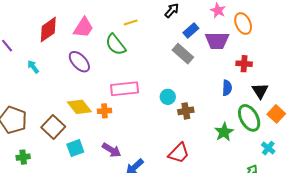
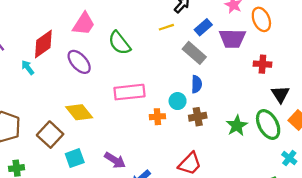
yellow line: (131, 23) -> (166, 27), moved
red diamond: (48, 30) -> (43, 44), moved
blue semicircle: (227, 88) -> (197, 84), moved
orange cross: (104, 111) -> (157, 117), moved
green star: (224, 132) -> (237, 126), moved

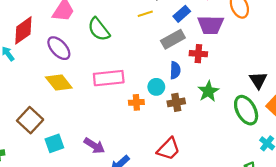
gray rectangle: (194, 53) -> (173, 39), turned -70
red cross: (262, 64) -> (198, 54), moved
yellow diamond: (79, 112) -> (59, 82), moved
green star: (237, 126) -> (208, 91), moved

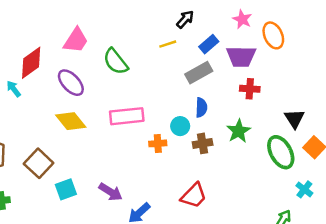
red cross: (198, 54) -> (250, 89), moved

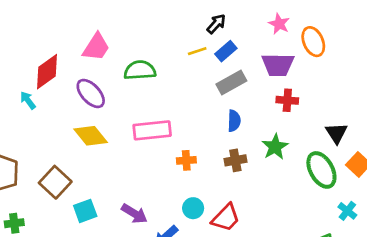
blue rectangle: (209, 44) -> (226, 51), moved
green semicircle: (116, 61) -> (140, 70), turned 124
cyan circle: (180, 126) -> (193, 208), moved

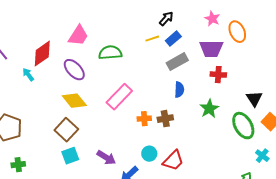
pink rectangle: (152, 130) -> (119, 97), turned -40
brown cross: (235, 160) -> (165, 119), moved
brown square: (55, 182) -> (66, 130), moved

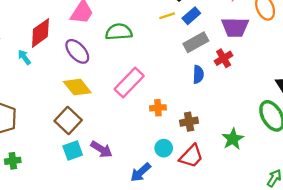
red cross: (218, 75) -> (224, 58), moved, turned -35
green star: (209, 109) -> (233, 139), moved
brown cross: (165, 119) -> (189, 122), moved
purple arrow: (106, 158) -> (101, 149), moved

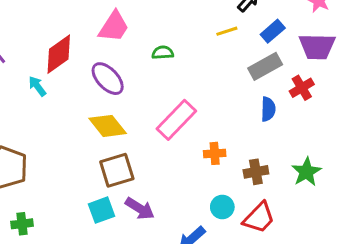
blue rectangle: (191, 16) -> (273, 31), moved
green semicircle: (119, 32) -> (163, 53), size x0.6
brown square: (68, 120) -> (117, 170), moved, turned 30
green star: (233, 139) -> (306, 172), moved

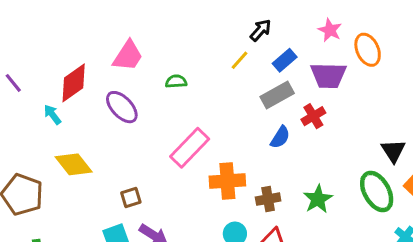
yellow line: (227, 31) -> (239, 60), turned -30
blue semicircle: (268, 109) -> (280, 137), turned 30
yellow diamond: (108, 126) -> (74, 164), moved
orange cross: (215, 153) -> (227, 181), size x1.6
brown square: (117, 170) -> (131, 198), size x0.6

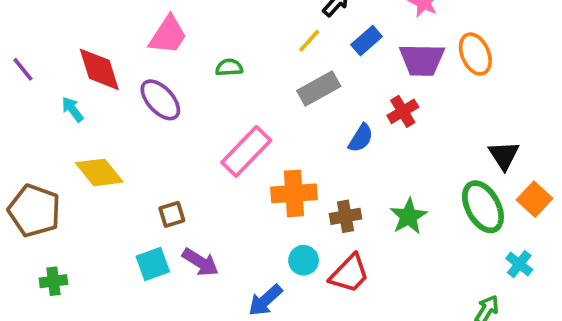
orange ellipse: (368, 50) -> (475, 54), moved
red diamond: (74, 83) -> (99, 69), turned -72
gray rectangle: (277, 95) -> (319, 88), moved

